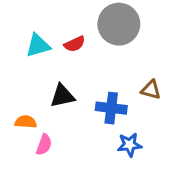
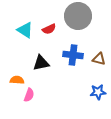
cyan triangle: (38, 45) -> (25, 30), turned 48
blue cross: (111, 108) -> (73, 55), moved
blue star: (130, 145) -> (98, 92), moved

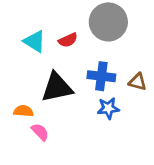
black triangle: (41, 63) -> (57, 87), size x1.4
blue star: (98, 92) -> (108, 108), moved
pink semicircle: (29, 95) -> (40, 132), turned -64

